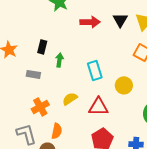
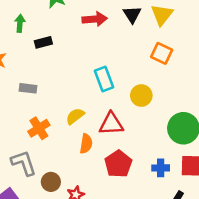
black rectangle: (42, 47) -> (43, 42), moved, turned 64
green arrow: (59, 60) -> (20, 23), moved
orange semicircle: (57, 131) -> (86, 144), moved

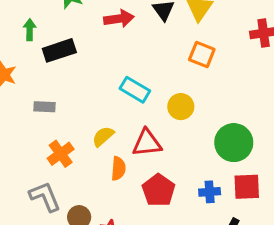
black rectangle: (43, 42) -> (59, 50), size x1.5
cyan rectangle: (104, 79) -> (135, 90), turned -35

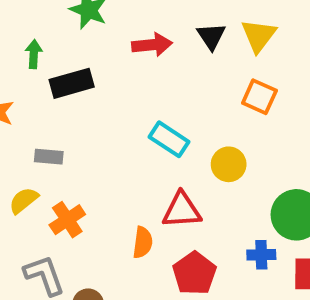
yellow semicircle: (103, 136) -> (24, 200), moved
blue cross: (210, 192) -> (261, 255), moved

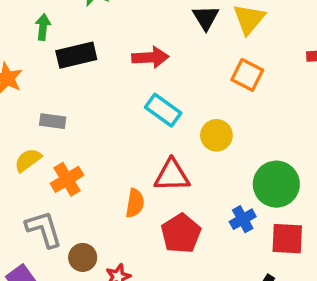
red arrow: (152, 45) -> (150, 57), moved
blue cross: (261, 255) -> (243, 219), turned -30

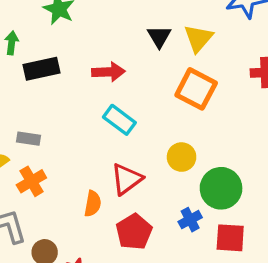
orange square: (247, 75) -> (196, 89), size x1.4
gray rectangle: (53, 121) -> (29, 139), moved
yellow circle: (216, 135) -> (182, 157), moved
red triangle: (172, 175) -> (127, 179), turned -36

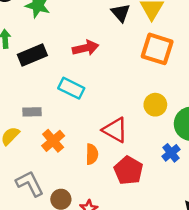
cyan rectangle: (119, 120) -> (71, 88), moved
red triangle: (127, 179) -> (115, 130), turned -44
orange cross: (31, 181) -> (53, 141), moved

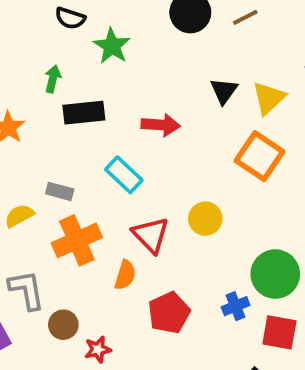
yellow circle: (155, 105) -> (205, 219), moved
red triangle: (115, 130) -> (151, 235), moved
orange cross: (53, 141) -> (77, 240), size x1.4

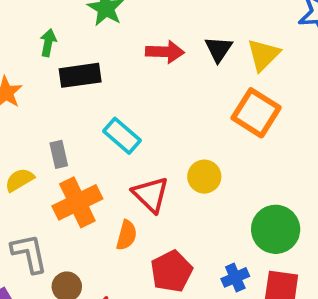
red arrow: (161, 125) -> (165, 52), moved
gray rectangle: (60, 191) -> (59, 154), turned 64
blue cross: (236, 306) -> (235, 277), moved

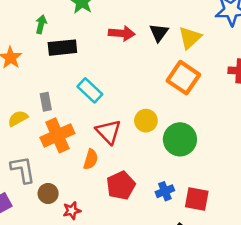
green circle: (276, 229) -> (180, 139), moved

